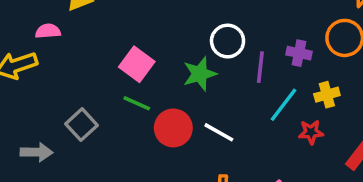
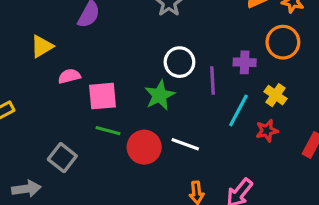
pink semicircle: (48, 31) -> (69, 76), moved
pink square: (137, 64) -> (102, 96), turned -32
yellow cross: (327, 95) -> (276, 95), turned -30

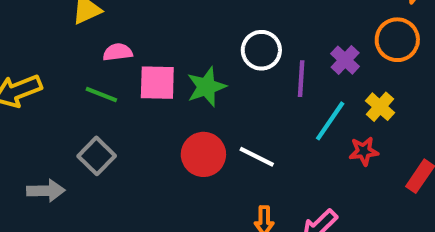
purple cross: (245, 62) -> (345, 60), turned 35
green star: (160, 95) -> (206, 87), moved
green line: (108, 131) -> (101, 95), moved

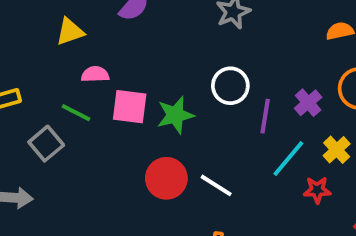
gray square: (97, 156) -> (46, 144), moved

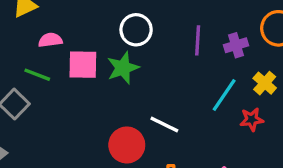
white circle: (230, 86) -> (136, 30), moved
purple cross: (308, 103) -> (236, 45), turned 30
purple line: (265, 116) -> (198, 40), moved
red circle: (166, 178) -> (127, 145), moved

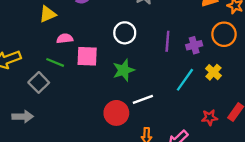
green star: (123, 68) -> (124, 70), moved
red star: (252, 119) -> (210, 117), moved
white line: (164, 125) -> (143, 99), turned -48

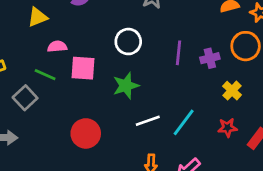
cyan line: (185, 80) -> (184, 122), moved
red circle: (116, 113) -> (86, 133), moved
red star: (210, 117) -> (227, 128), moved

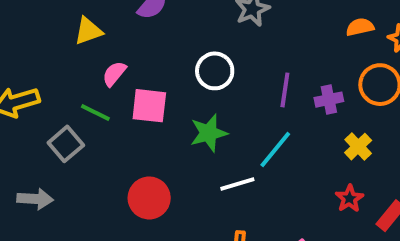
pink semicircle: (57, 47) -> (114, 74), turned -48
cyan line: (184, 122) -> (275, 150), moved
red star: (227, 128) -> (349, 198), turned -30

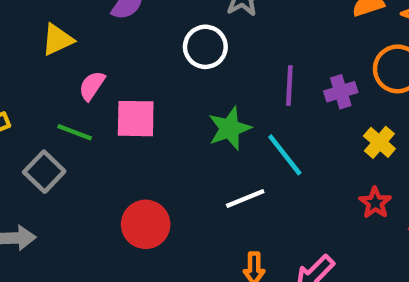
white circle: (215, 71) -> (205, 47), moved
green star: (209, 133) -> (230, 128), moved
cyan line: (275, 150) -> (285, 155), turned -72

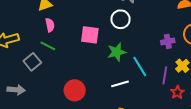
white circle: (205, 47) -> (121, 19), moved
pink semicircle: (92, 86) -> (50, 25), moved, turned 128
purple line: (289, 86) -> (165, 75), moved
pink square: (136, 119) -> (90, 35), moved

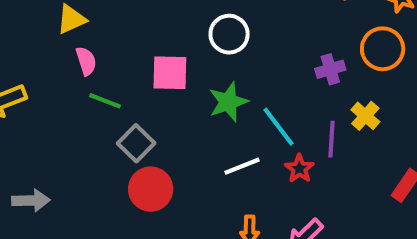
green line: (48, 46) -> (105, 101), moved
gray square: (32, 62) -> (136, 143), moved
red star: (177, 92) -> (299, 169), moved

